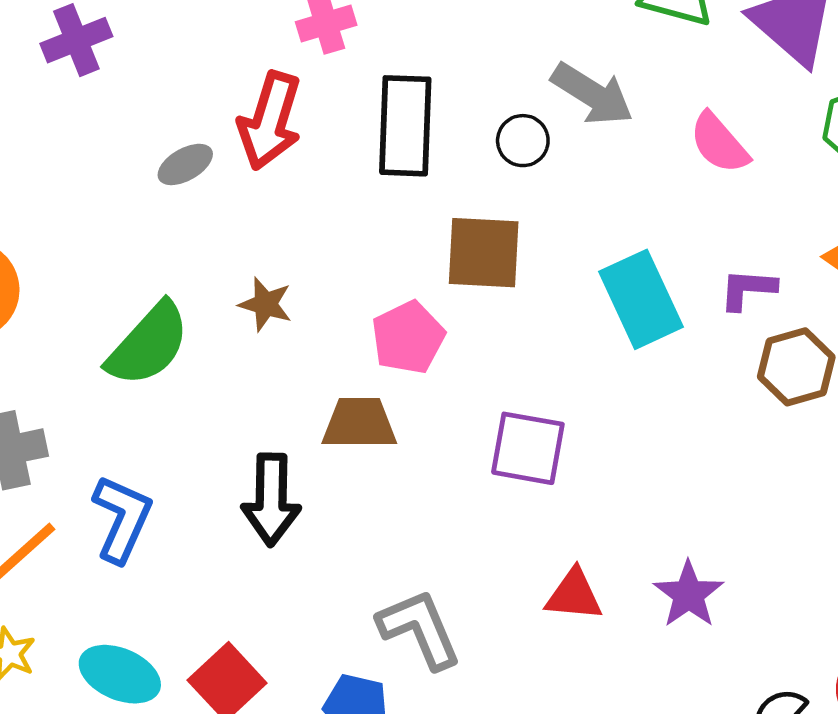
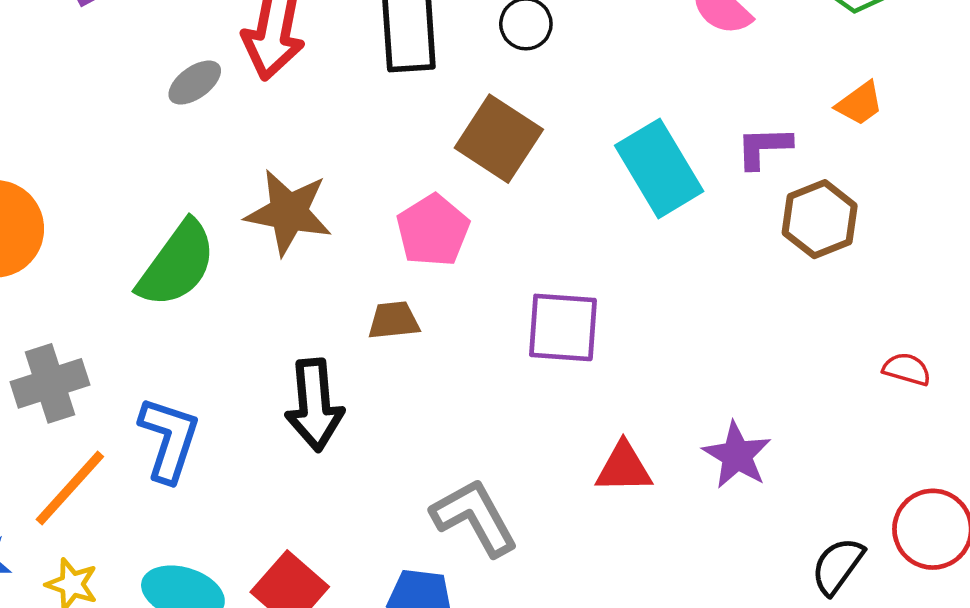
brown square: (484, 253) -> (499, 139), turned 36
brown star: (265, 304) -> (289, 212), size x1.6
brown trapezoid: (359, 423) -> (394, 320), size x0.7

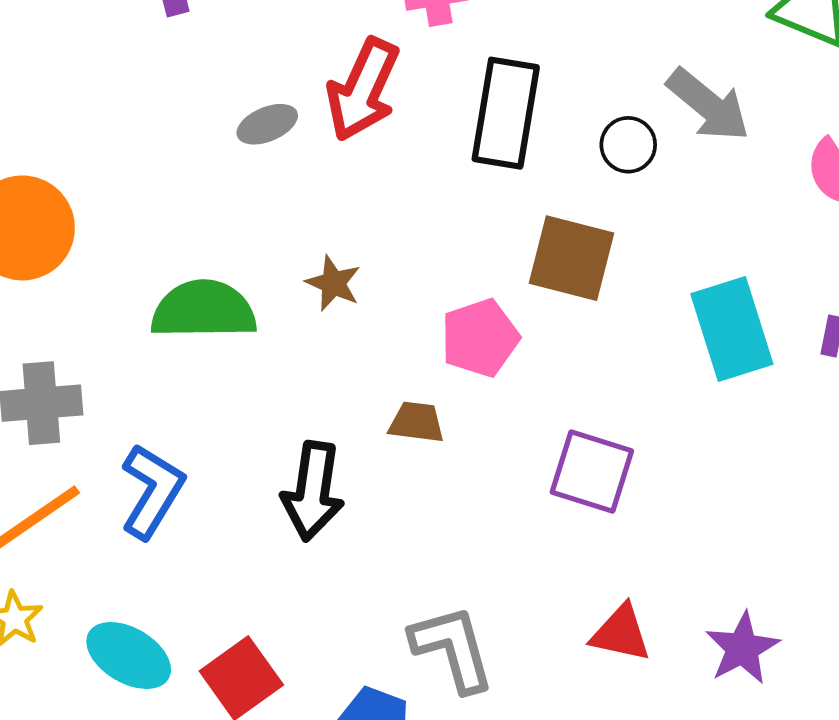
brown square: (499, 139) -> (572, 258), turned -32
brown star: (289, 212) -> (333, 283), size x0.6
green semicircle: (177, 264) -> (204, 310), turned -140

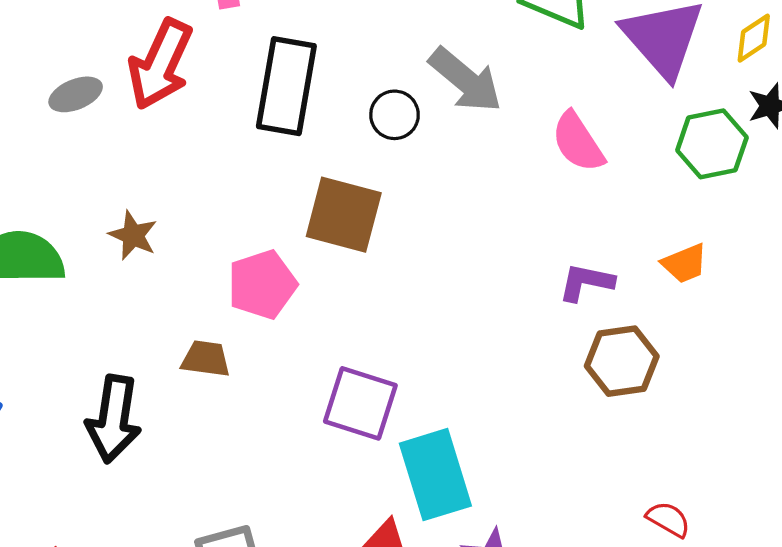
cyan rectangle: (732, 329) -> (435, 475), moved

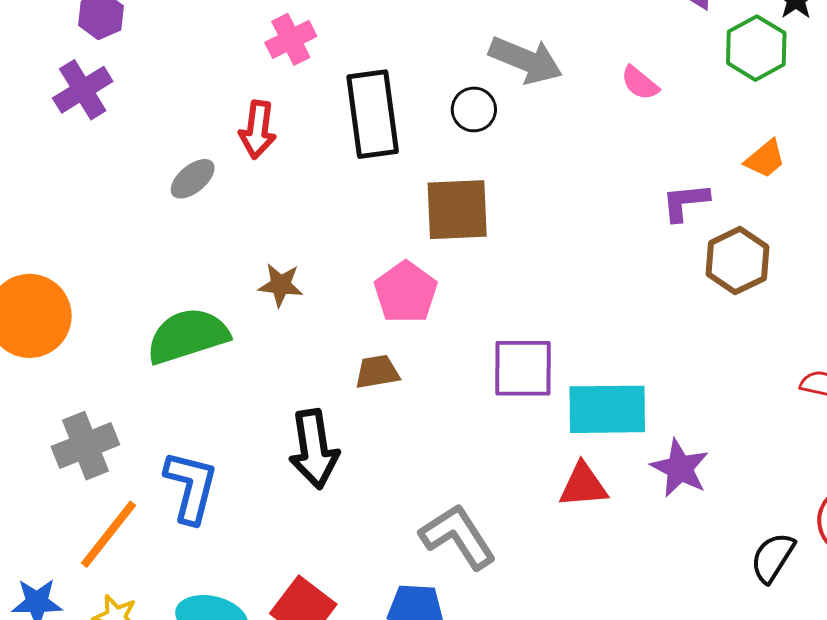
red arrow: (160, 64) -> (258, 130), size x0.7
pink semicircle: (578, 142) -> (640, 83), size x0.7
cyan rectangle: (435, 475) -> (607, 409), turned -56

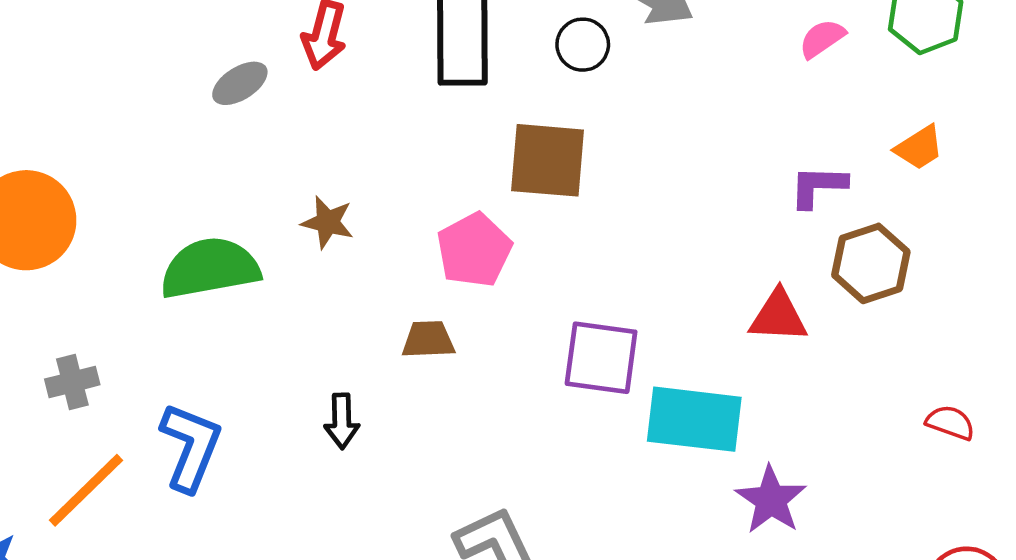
pink semicircle: (640, 83) -> (822, 39), moved, turned 99
gray cross: (85, 446) -> (72, 382), size x0.7
black arrow: (314, 449) -> (342, 421), size x0.6
red triangle: (583, 485) -> (778, 316), moved

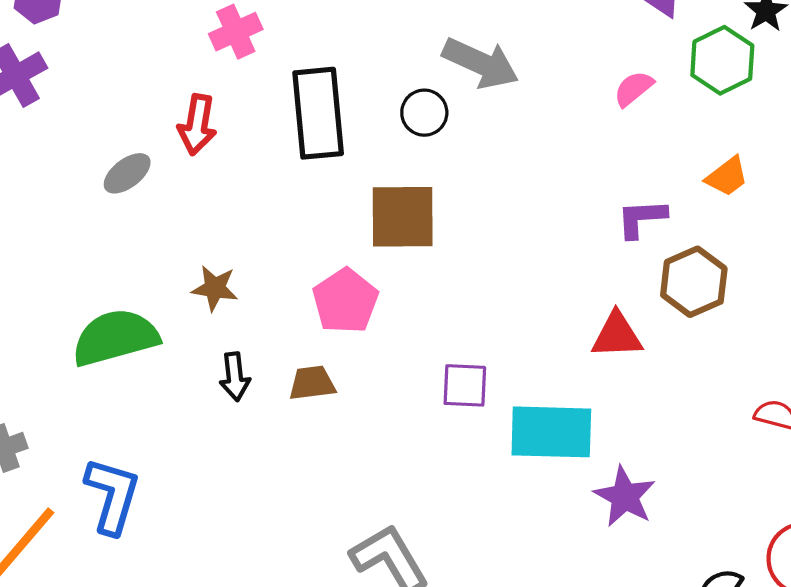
purple square: (601, 358) -> (465, 385), size x0.7
black arrow: (342, 421) -> (235, 377), moved

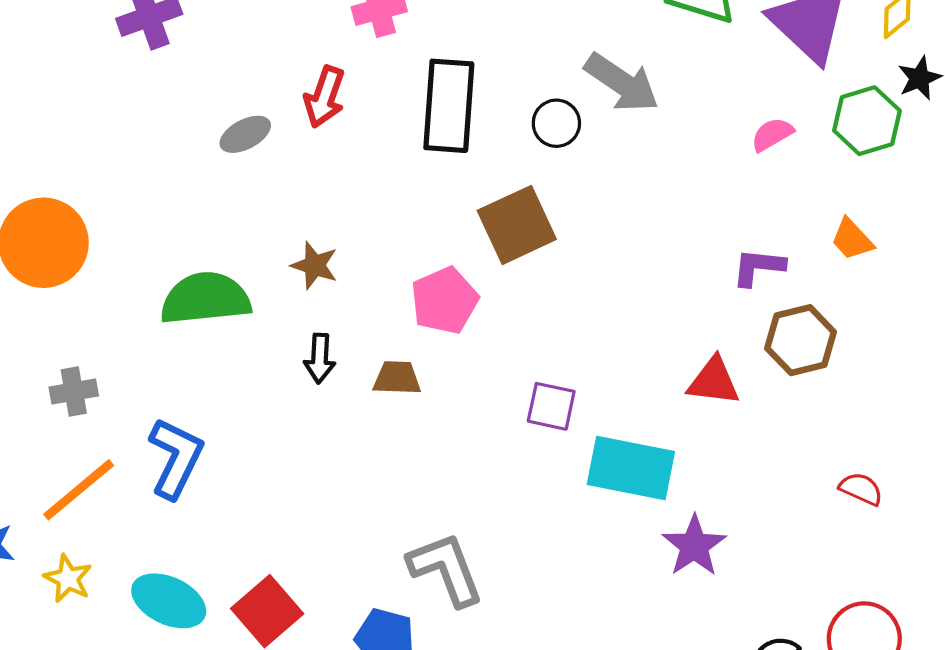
orange trapezoid: (727, 177) -> (852, 239), turned 75
brown square: (403, 217) -> (517, 225), turned -34

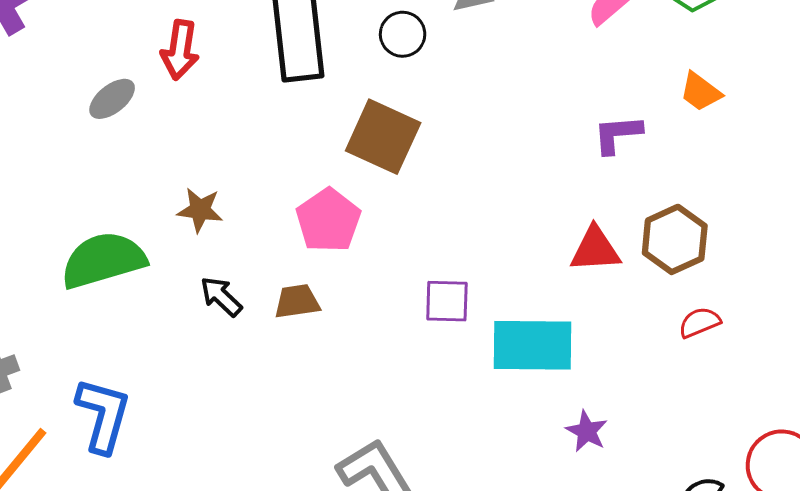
brown square: (517, 225) -> (383, 137), turned -30
brown hexagon: (801, 340) -> (675, 239), moved
black arrow: (320, 358) -> (221, 297), turned 141
red semicircle: (861, 489) -> (700, 322), moved, turned -36
purple star: (694, 546) -> (587, 431), moved, size x0.7

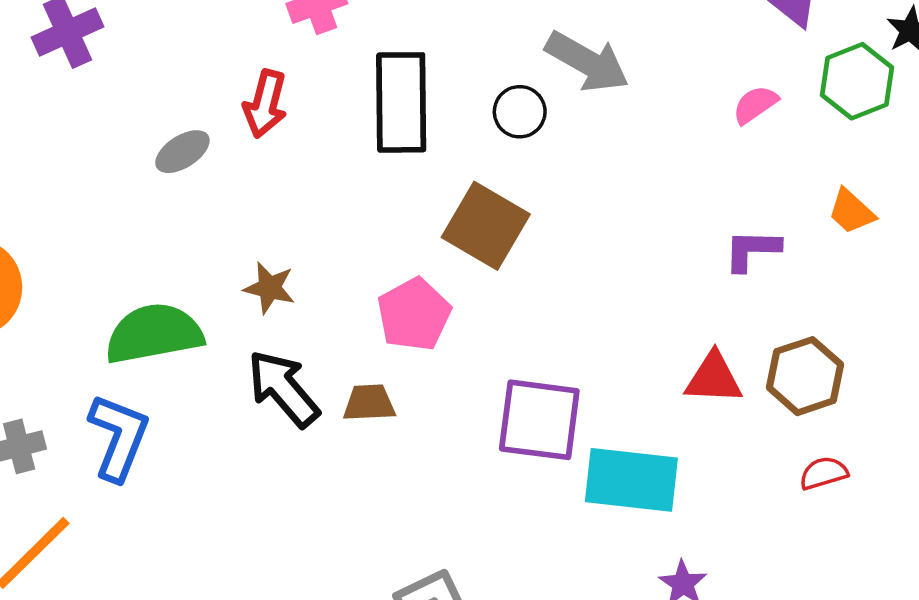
black arrow: (221, 297) -> (283, 389), size x1.6
purple square: (447, 301) -> (539, 420), size x1.6
blue L-shape: (103, 415) -> (119, 437), moved

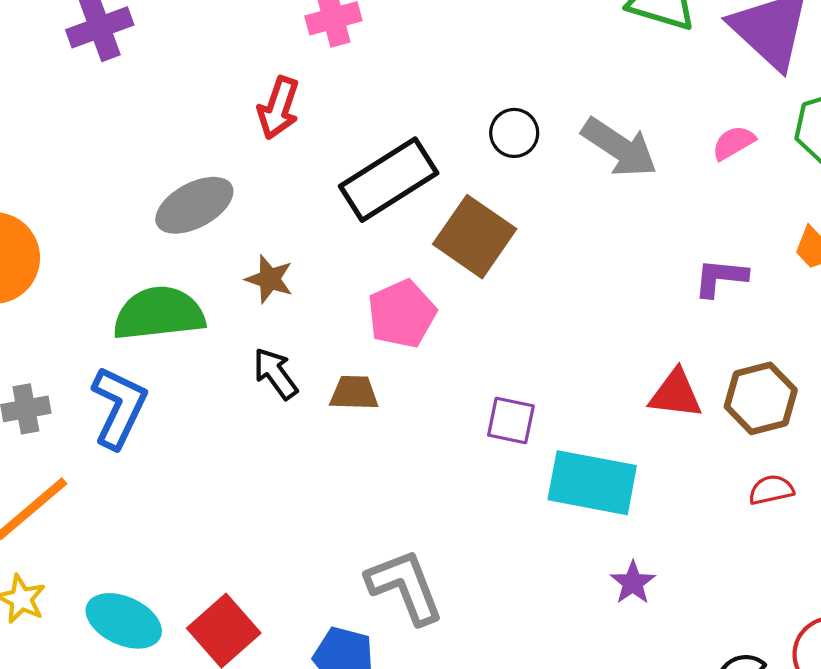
gray arrow: (587, 62) -> (619, 147), moved
black rectangle: (401, 102) -> (389, 180), moved, turned 54
gray ellipse: (182, 152) -> (194, 205), moved, size x1.5
black arrow: (283, 389) -> (275, 374), size x0.7
purple square: (539, 420) -> (511, 421), size x0.6

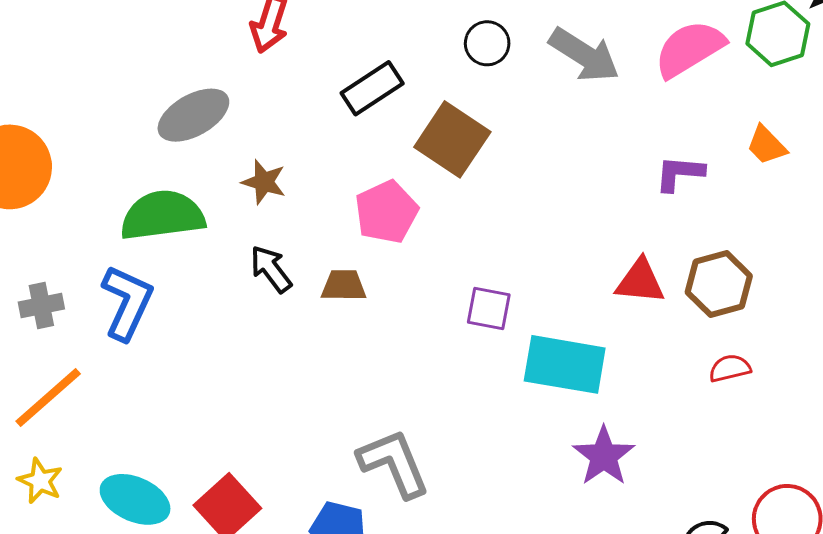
pink semicircle: (733, 143) -> (689, 49), size x1.8
black rectangle: (389, 180) -> (372, 88), size x0.7
purple star: (633, 583) -> (604, 456), size x1.5

